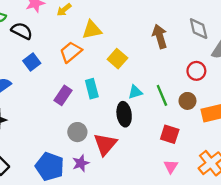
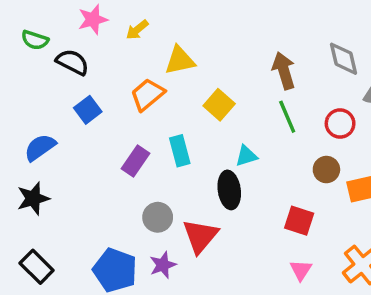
green line: (162, 95) -> (287, 117), moved

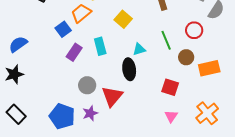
blue square: (88, 110) -> (63, 29), moved
green line: (287, 117) -> (166, 40), moved

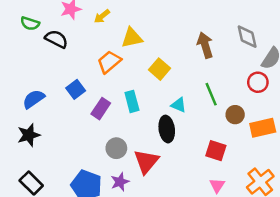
blue square: (63, 29) -> (76, 89), moved
red circle: (194, 30) -> (258, 82), moved
cyan triangle: (139, 49) -> (179, 105), turned 40

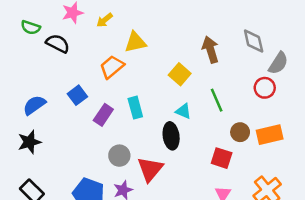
yellow square: (160, 69) -> (180, 74), moved
brown circle: (235, 115) -> (240, 132), moved

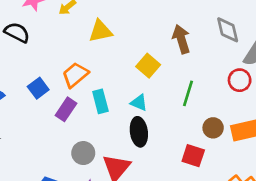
orange trapezoid: (112, 67) -> (75, 75), moved
green line: (217, 100) -> (188, 93), turned 40
cyan triangle: (183, 111) -> (139, 103), moved

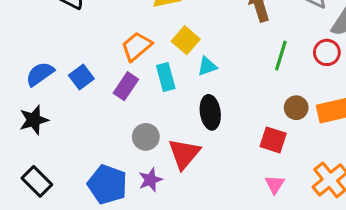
yellow square: (148, 66) -> (186, 40), moved
blue square: (38, 88) -> (81, 77), moved
green line: (188, 93) -> (281, 56), moved
cyan triangle: (139, 103) -> (207, 66), moved, turned -42

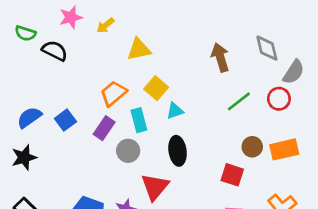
green line: (281, 56) -> (239, 101), turned 35
gray circle: (146, 137) -> (128, 151), moved

